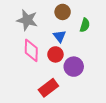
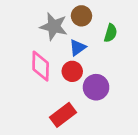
gray star: (27, 20) -> (54, 26), moved
blue triangle: (60, 36) -> (78, 48), turned 32

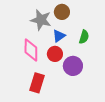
green semicircle: (111, 33) -> (84, 37), moved
red rectangle: (63, 115) -> (37, 83), moved, turned -36

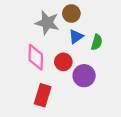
blue triangle: (59, 36) -> (76, 37), moved

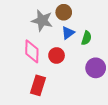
purple circle: (84, 76) -> (96, 68), moved

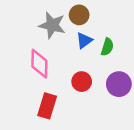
red circle: (57, 55) -> (82, 82), moved

